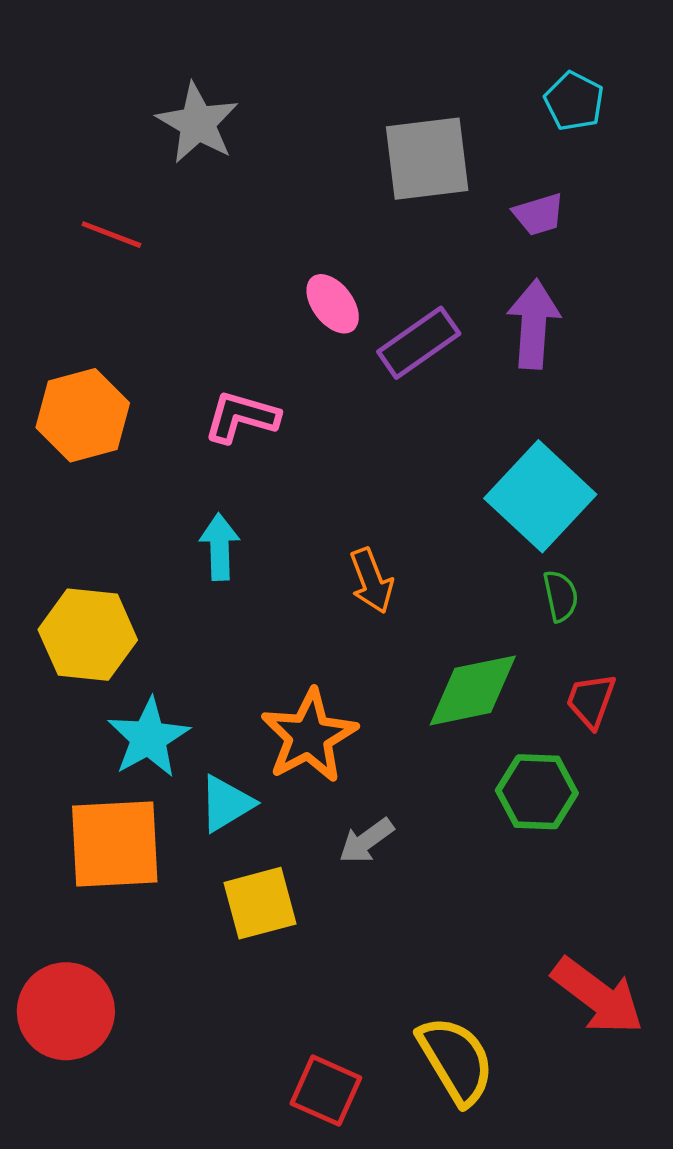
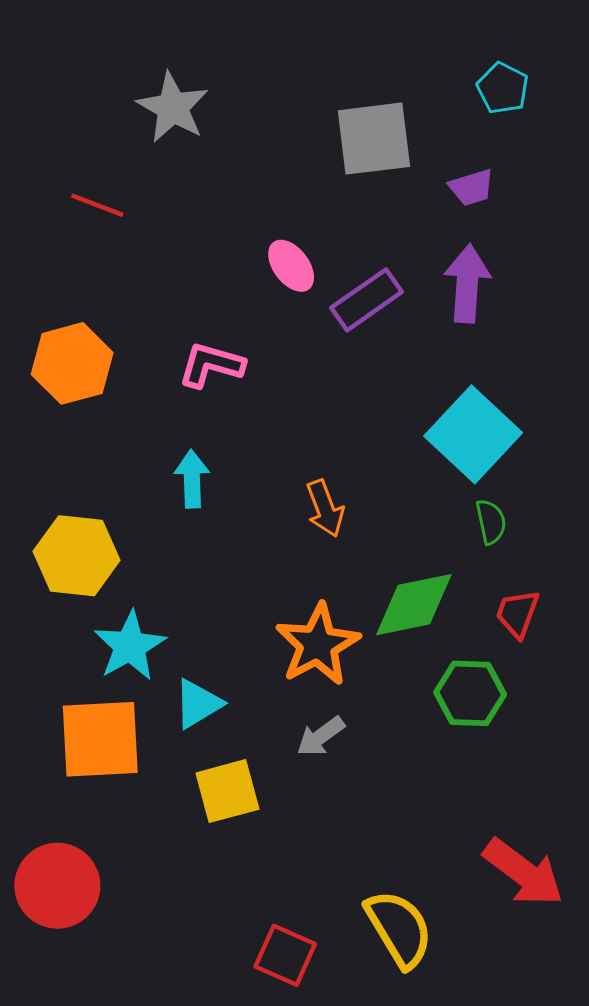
orange star: (309, 736) -> (318, 645), moved

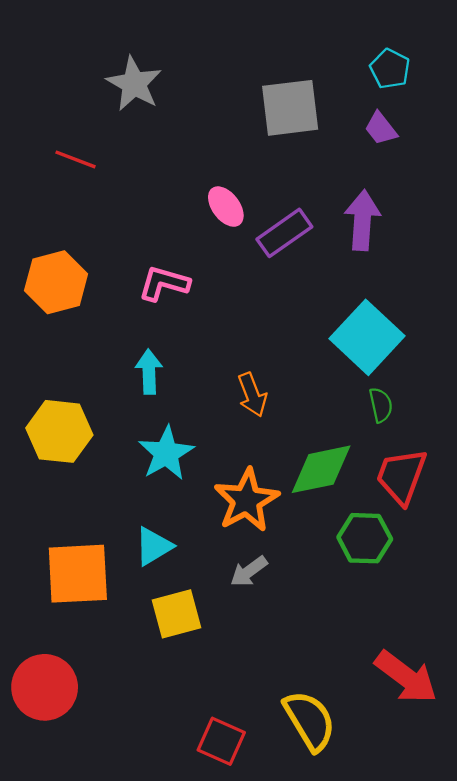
purple trapezoid: (472, 187) -> (381, 128), moved, turned 69
red trapezoid: (517, 613) -> (401, 476), size x1.5
cyan star: (130, 646) -> (166, 453), moved

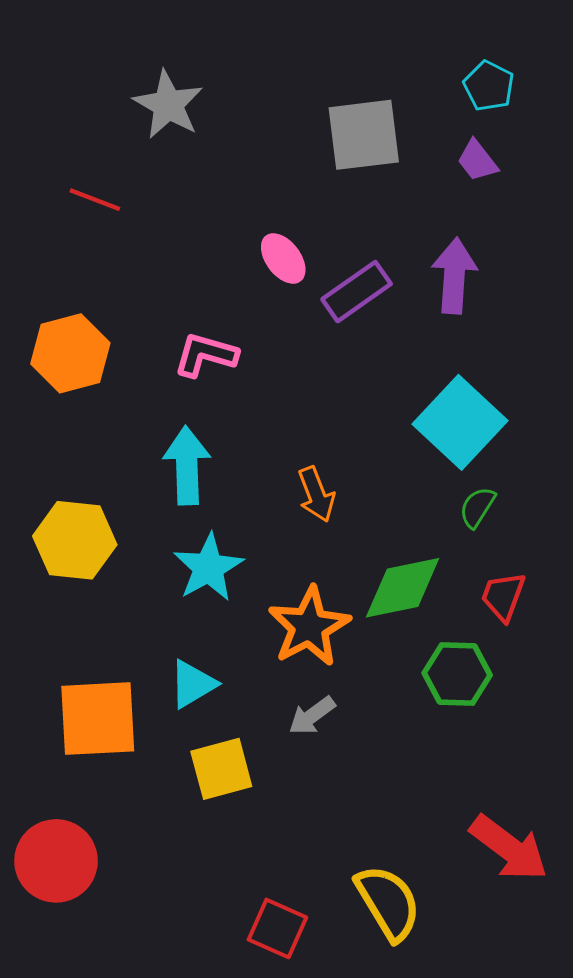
cyan arrow: (149, 372) -> (187, 466), size x1.4
green semicircle: (381, 405) -> (477, 507), turned -136
red trapezoid: (401, 476) -> (503, 596), size x0.7

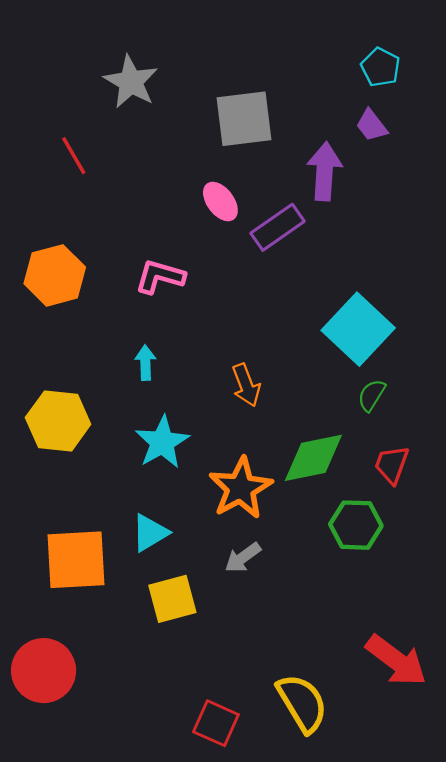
gray square: (364, 135) -> (244, 119), moved
red line: (95, 200) -> (74, 156), turned 39
purple arrow: (454, 276) -> (325, 171), moved
cyan arrow: (187, 466) -> (145, 363), size x0.6

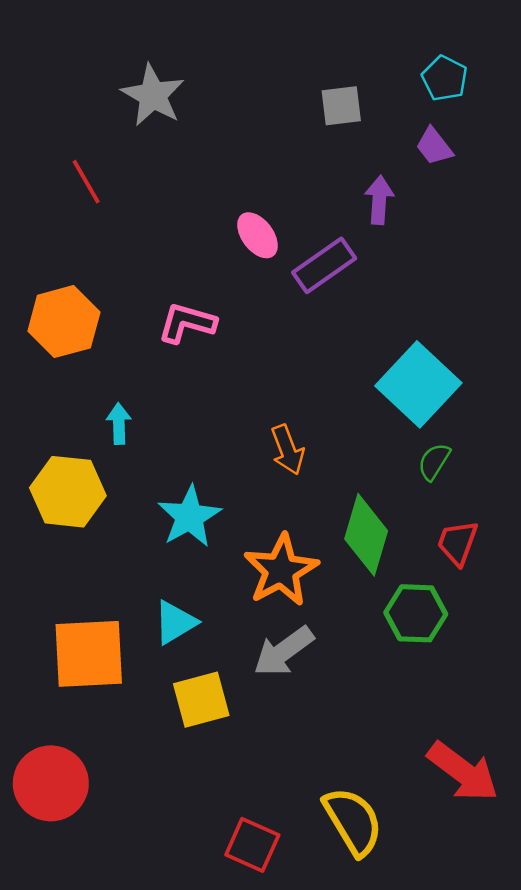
gray square: (244, 119) -> (341, 106), moved, size x0.6
purple arrow: (325, 171) -> (379, 200), size x0.7
cyan arrow: (145, 363) -> (119, 424), moved
green diamond: (313, 458) -> (366, 535), turned -62
gray arrow: (243, 558) -> (284, 651), size x1.4

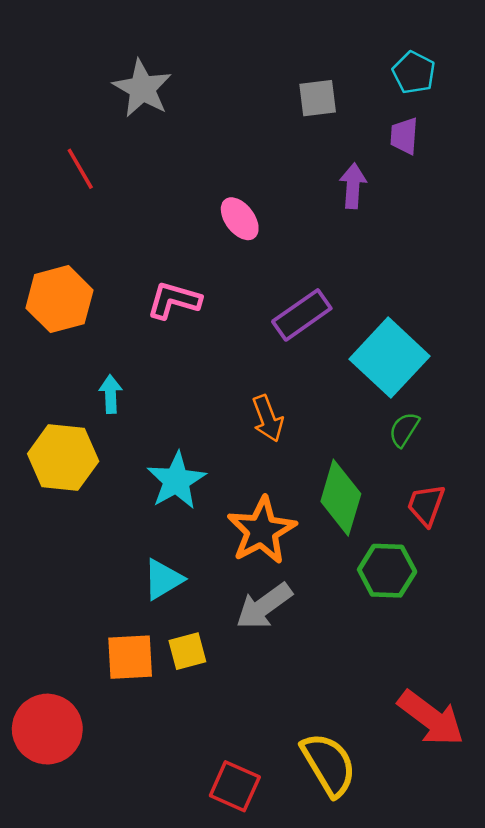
purple trapezoid: (434, 146) -> (404, 136), turned 42
purple rectangle: (324, 265) -> (302, 315), moved
orange square: (89, 654) -> (130, 657), moved, size x0.7
yellow square: (201, 700) -> (187, 651), size x0.7

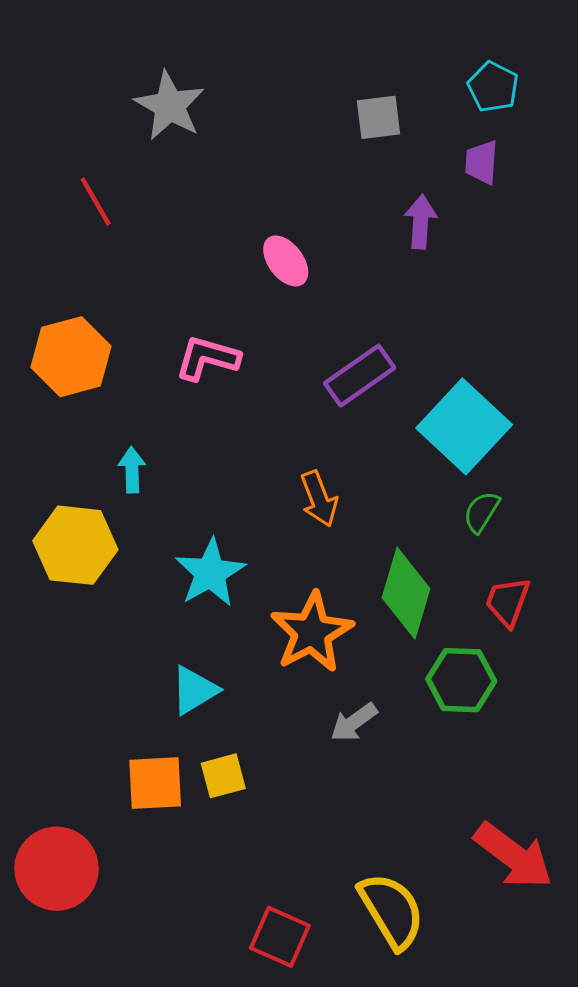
gray arrow: (264, 606) -> (354, 722), moved, size x0.7

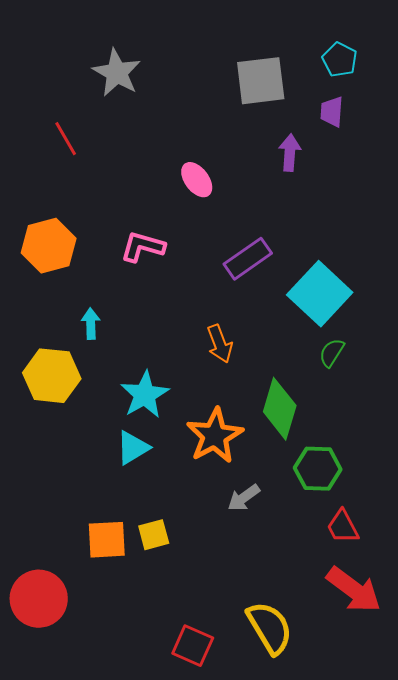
gray square: (378, 117) -> (261, 81), size x1.6
red trapezoid: (508, 602) -> (343, 527), moved, turned -48
cyan triangle: (194, 690) -> (133, 448), moved

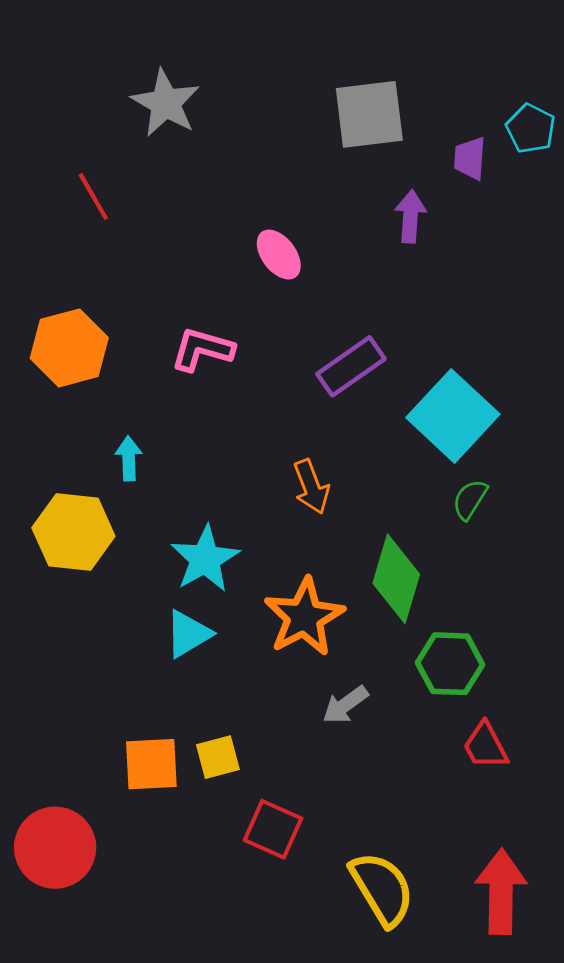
cyan pentagon: (340, 60) -> (531, 129), moved
red arrow: (354, 590) -> (501, 892), moved, turned -126
red square: (193, 646) -> (273, 829), moved

